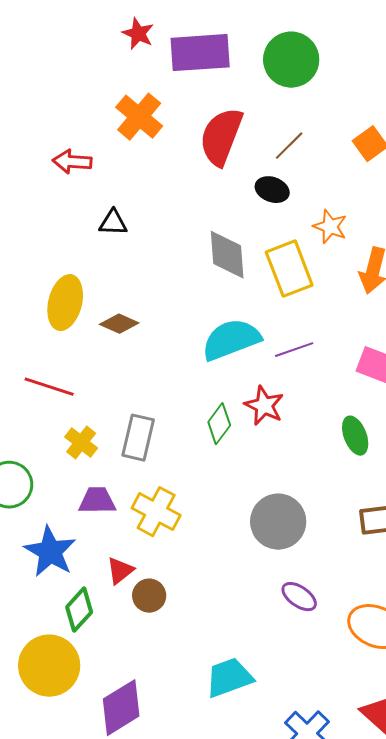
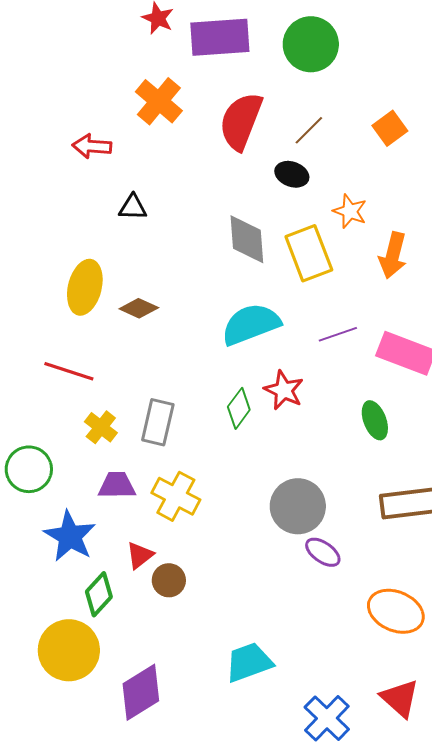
purple line: (294, 350) -> (338, 334), moved
purple ellipse: (299, 597) -> (323, 552), moved

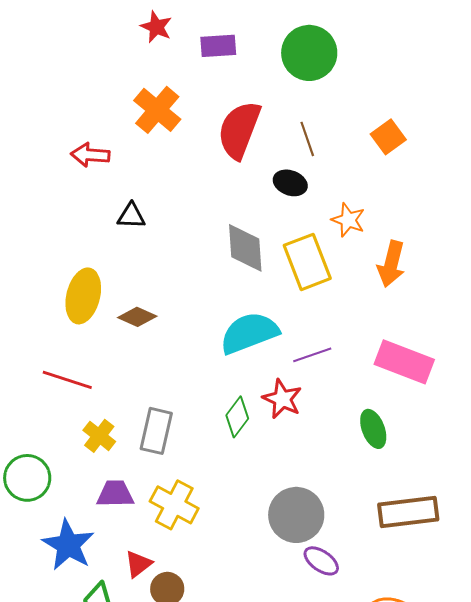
purple rectangle: (220, 37) -> (218, 46), size x0.6
brown line: (309, 130) -> (307, 139), turned -64
purple line: (338, 334) -> (312, 355), moved

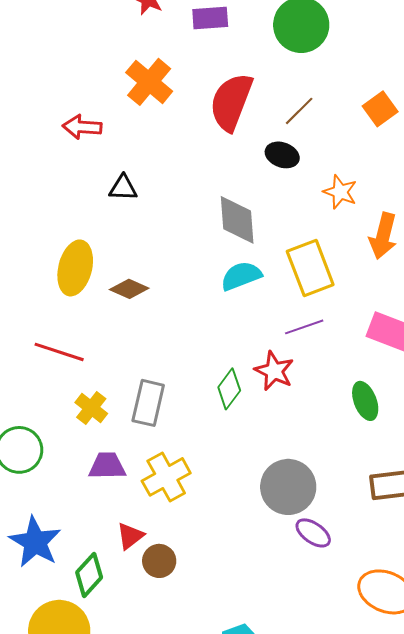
brown line: (307, 139) -> (299, 111), turned 64
yellow rectangle: (307, 262) -> (310, 268), moved
cyan semicircle: (249, 333) -> (241, 276), moved, size x0.7
yellow cross: (174, 505) -> (166, 477), turned 33
blue star: (68, 545) -> (35, 542), moved

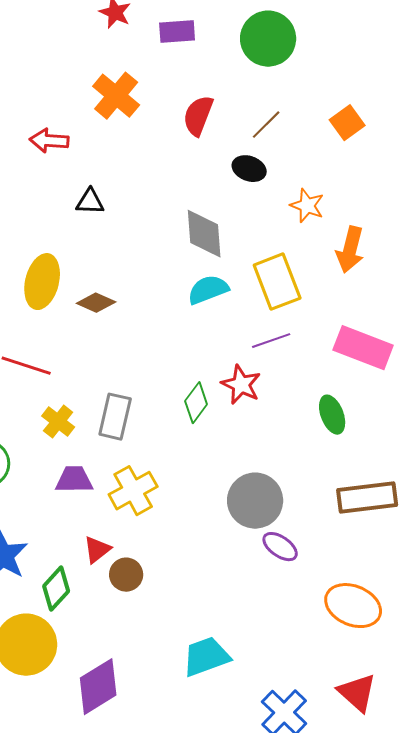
red semicircle: (231, 102) -> (198, 116), size x0.7

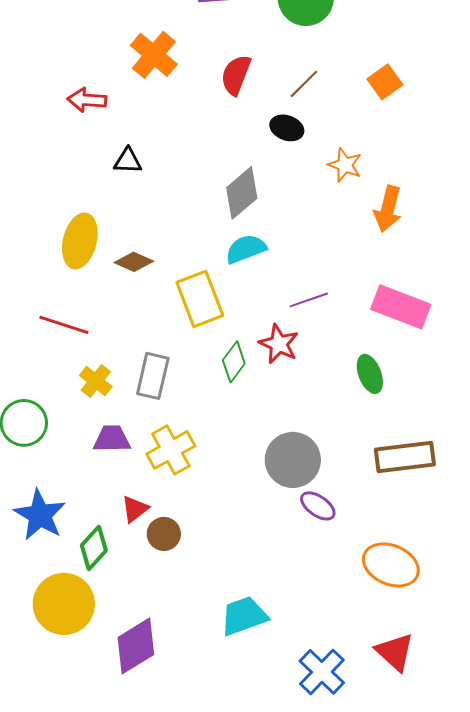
gray diamond: (204, 234) -> (242, 193), turned 54
yellow rectangle: (277, 282) -> (200, 299), moved

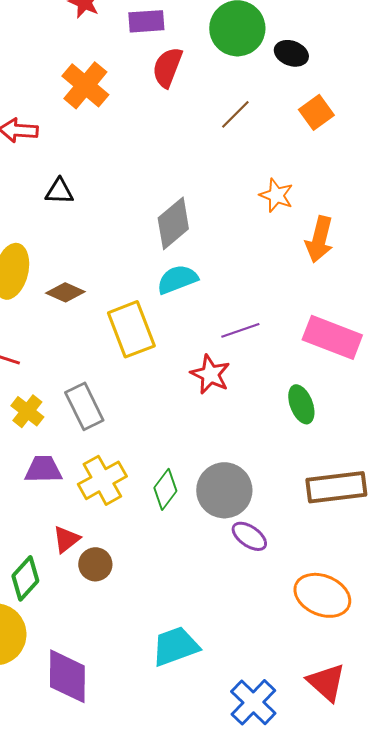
red semicircle: (236, 75) -> (167, 67), moved
black ellipse: (287, 128) -> (291, 53), moved
green diamond: (234, 362) -> (165, 489), moved
gray rectangle: (153, 376) -> (84, 406), turned -39
purple diamond: (136, 646) -> (67, 676), turned -58

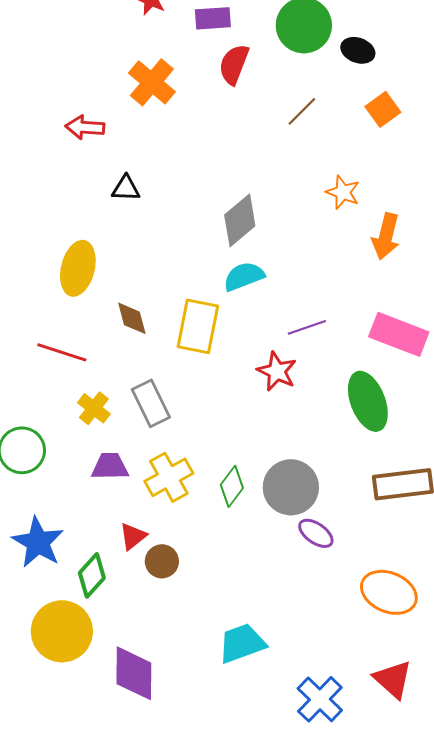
brown diamond: (65, 292) -> (132, 318), moved, turned 51
yellow rectangle: (131, 329) -> (198, 326), turned 32
green ellipse: (301, 404) -> (368, 401), size x1.5

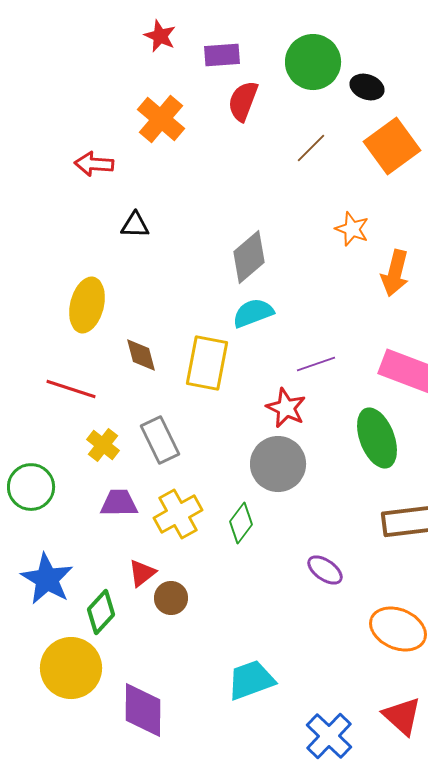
orange square: (383, 109) -> (392, 146), size x1.6
gray circle: (291, 487) -> (278, 464), moved

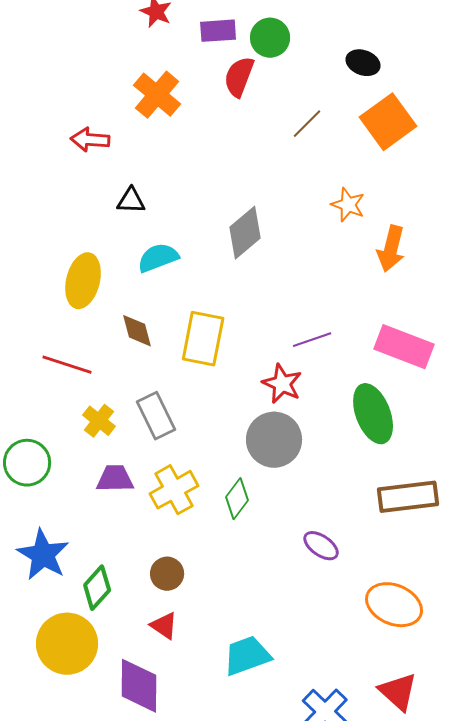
green circle: (313, 62) -> (270, 38), moved, size x0.7
cyan semicircle: (253, 313) -> (158, 258), moved
red triangle: (142, 573) -> (164, 626), moved, turned -48

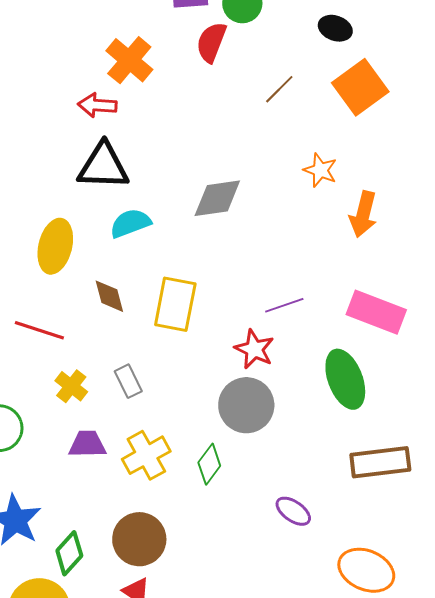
red arrow: (90, 140) -> (97, 105), moved
black triangle: (131, 201) -> (103, 166), size x1.8
gray diamond: (245, 233) -> (217, 198), turned 32
gray rectangle: (156, 416) -> (128, 381), size x0.7
brown circle: (167, 574) -> (139, 539), size x1.6

